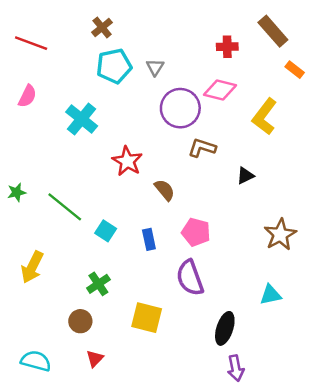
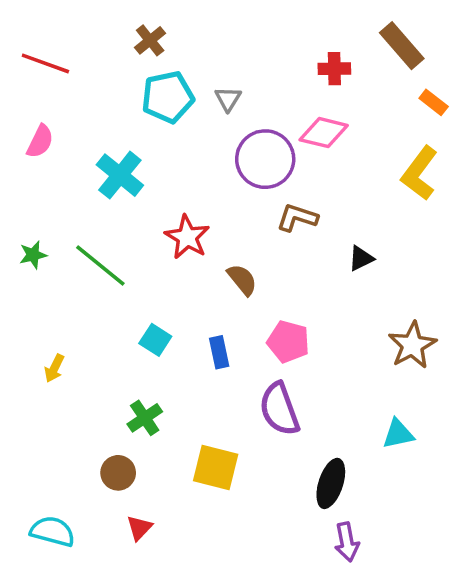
yellow L-shape: (265, 117) -> (419, 173), moved
green star: (17, 192) -> (33, 255), moved
green line: (65, 207) -> (100, 265), moved
yellow arrow: (32, 267) -> (54, 368), moved, size x0.6

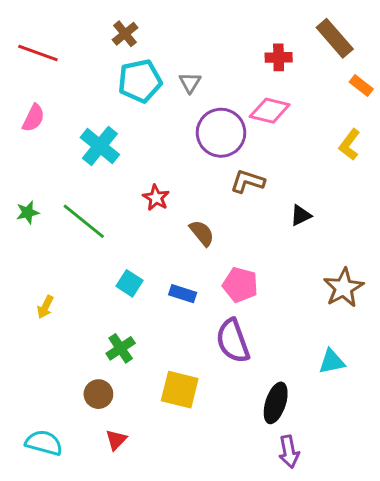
yellow L-shape: (419, 173) -> (349, 145), size x0.7
red star: (187, 237) -> (156, 198), size x0.7
blue rectangle: (219, 352) -> (183, 294), turned -60

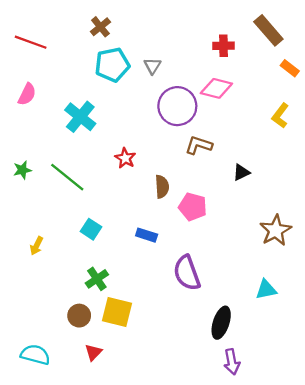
brown semicircle: (202, 233) -> (162, 187), turned 35
cyan square: (129, 283) -> (91, 229), moved
pink pentagon: (240, 285) -> (193, 207), moved
yellow square: (180, 390) -> (117, 312), moved

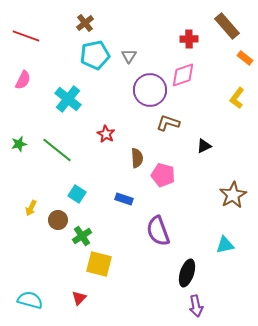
pink diamond: (216, 88) -> (183, 75), turned -32
brown circle: (79, 316) -> (58, 220), moved

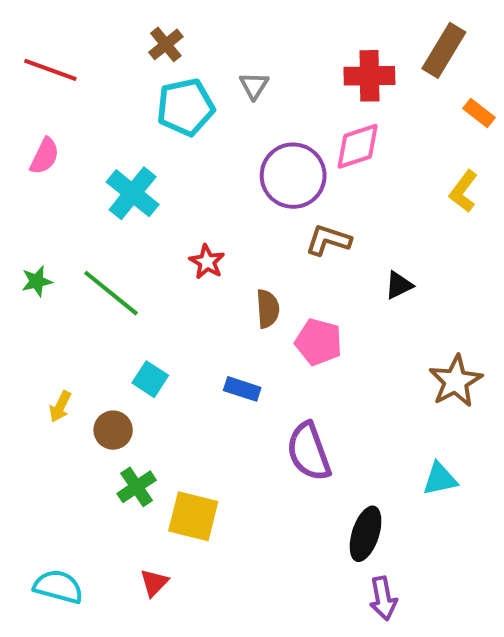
brown rectangle: (227, 26) -> (444, 50), turned 72
red cross: (189, 39) -> (369, 76), size x1.4
gray triangle: (129, 56) -> (254, 86), moved
green cross: (82, 236) -> (137, 487), moved

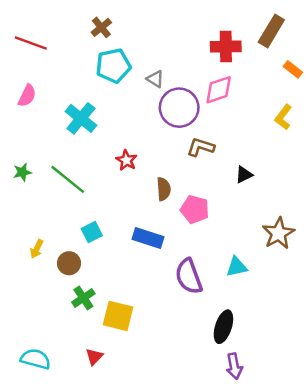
gray triangle: (254, 86) -> (155, 79), moved, turned -30
cyan square: (150, 379) -> (92, 232), turned 30
blue rectangle: (242, 389) -> (148, 238), size x1.4
cyan triangle: (440, 479) -> (237, 267), moved

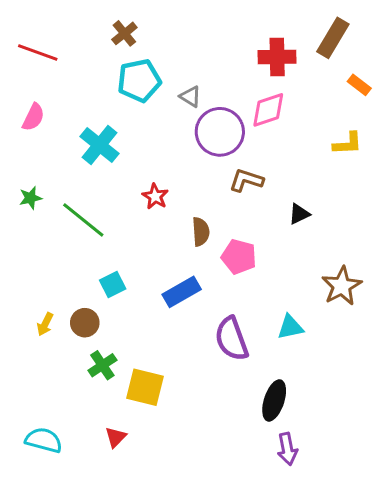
yellow L-shape: (283, 117) -> (348, 144), turned -130
green star: (22, 172) -> (30, 198), moved
blue rectangle: (148, 238) -> (182, 292), turned -48
yellow arrow: (37, 249) -> (45, 324), moved

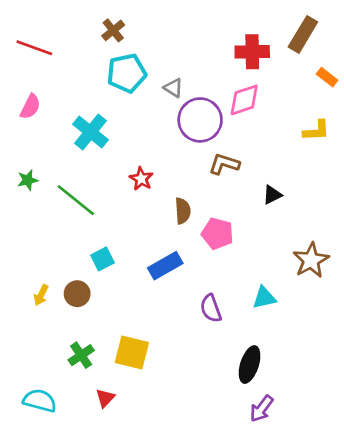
purple semicircle: (232, 339) -> (211, 308), size x0.7
green cross: (102, 365) -> (81, 355), moved
purple arrow: (287, 449) -> (262, 409), turned 48

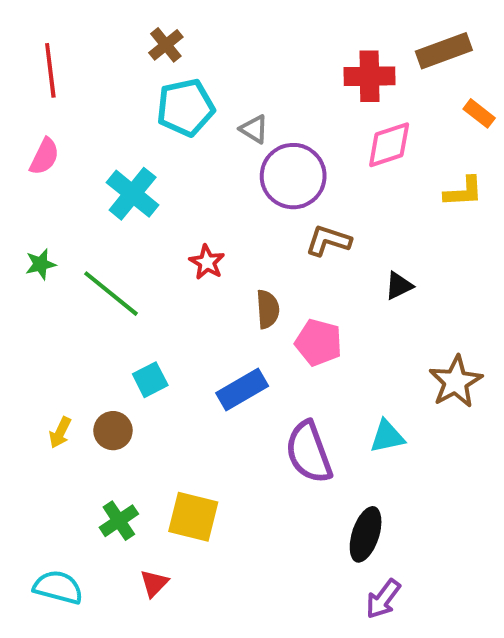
brown rectangle: (303, 34) -> (444, 51), turned 39
red line: (34, 48) -> (50, 70), turned 63
pink diamond: (244, 100) -> (389, 145), moved
purple semicircle: (211, 308) -> (309, 452), size x1.5

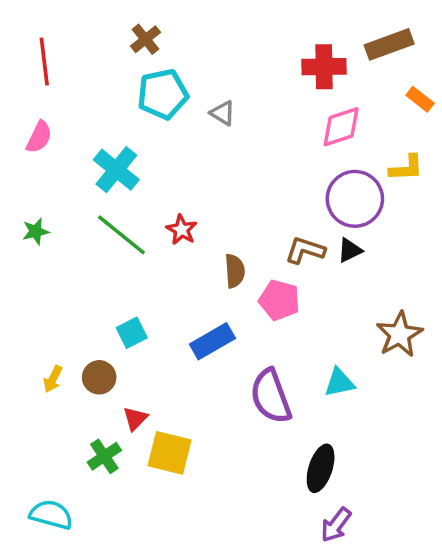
purple circle: (293, 176) -> (355, 199), moved
brown L-shape: (328, 241) -> (305, 250), moved
green line: (111, 294) -> (121, 235), moved
red triangle: (154, 583) -> (135, 419), moved

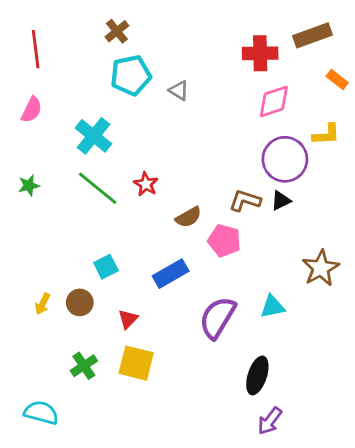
brown semicircle: (235, 271) -> (189, 217), turned 64
purple semicircle: (271, 396) -> (217, 318), turned 51
red triangle: (135, 419) -> (128, 319), moved

